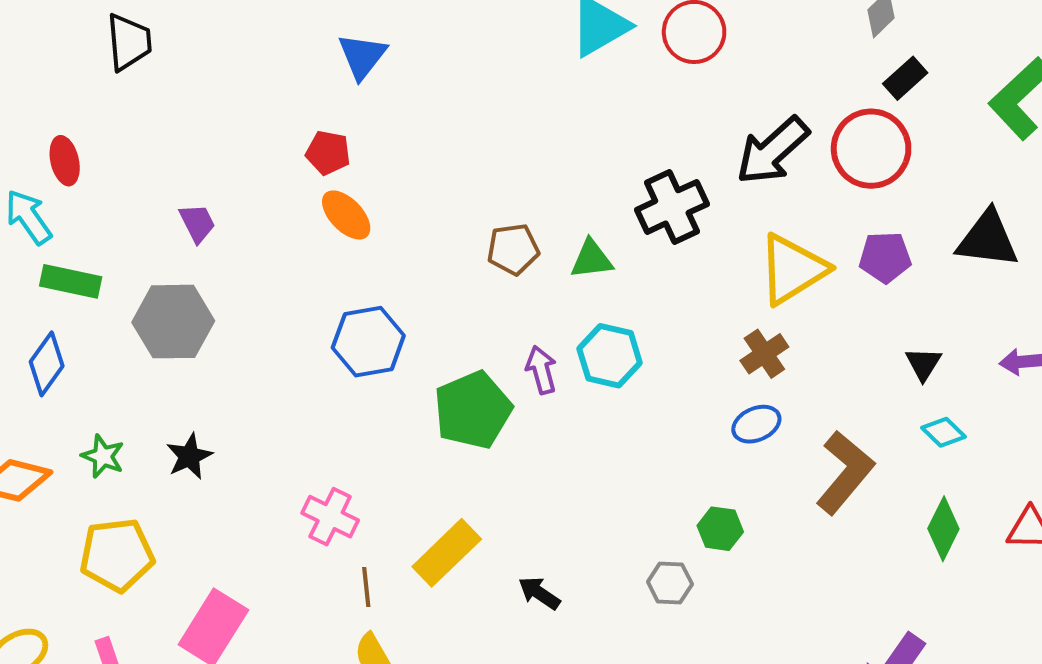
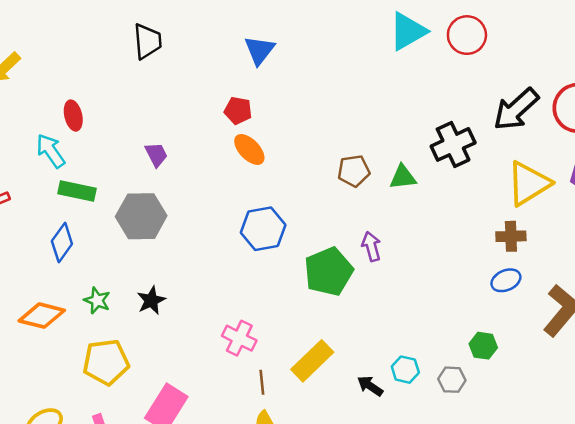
black trapezoid: (129, 42) -> (147, 41), moved
brown cross: (764, 354) -> (511, 236), turned 32
cyan hexagon: (610, 356) -> (405, 370), moved, size x0.7

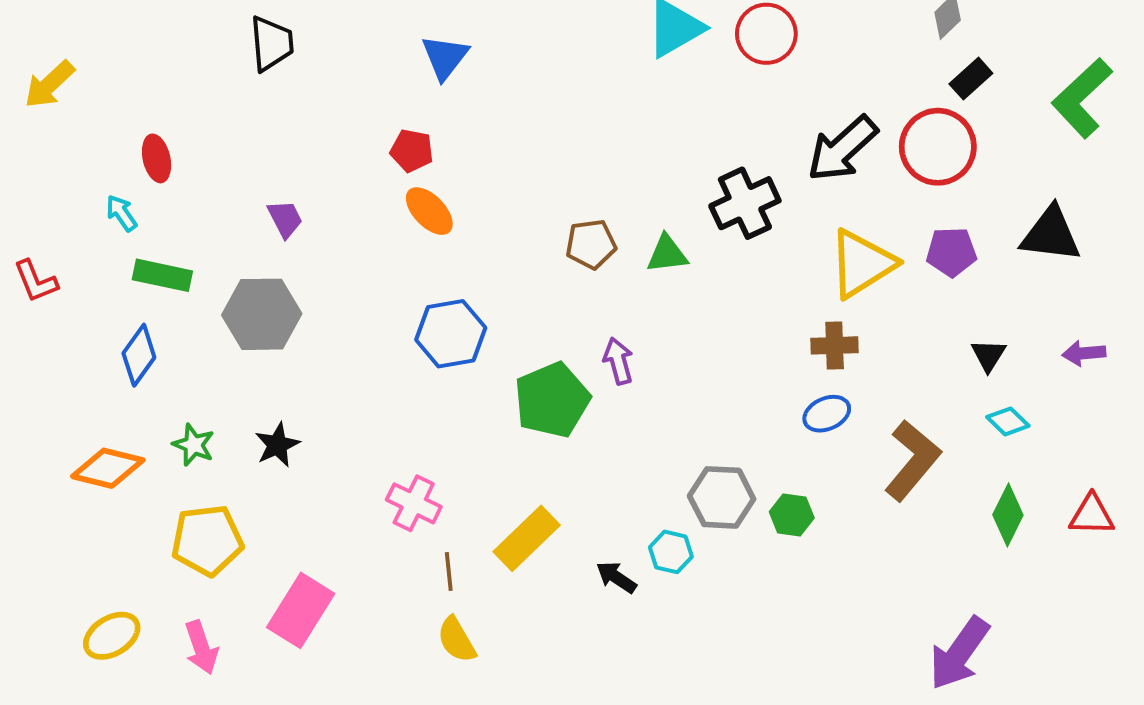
cyan arrow: (51, 151) -> (121, 213), size x0.7
gray hexagon: (452, 380) -> (722, 497), moved, size x1.5

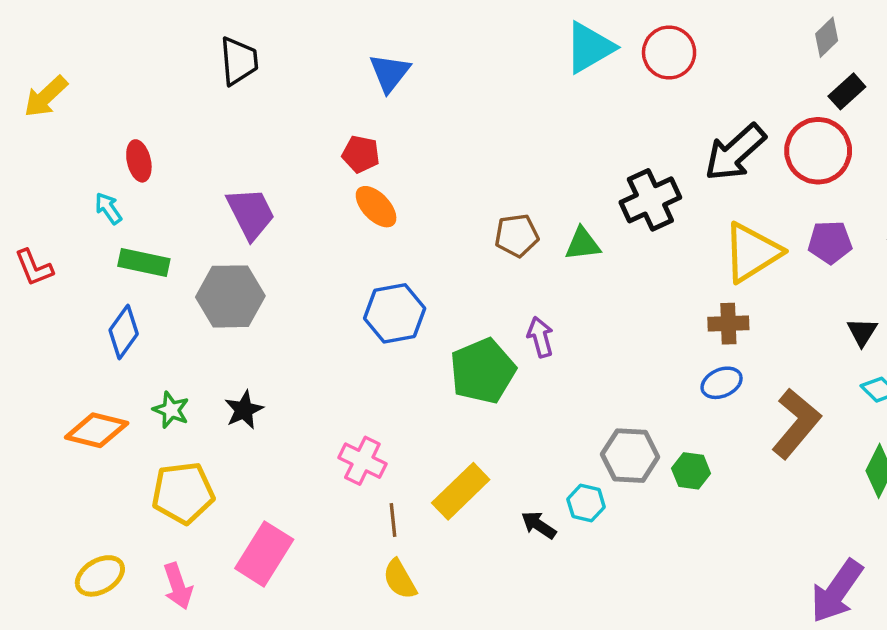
purple trapezoid: (285, 219) -> (251, 213), size x1.6

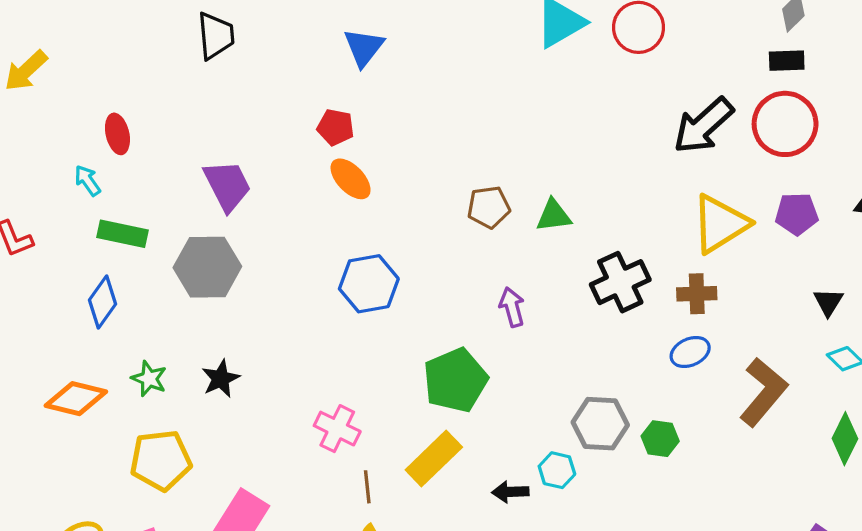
black rectangle: (847, 91) -> (787, 61), moved, turned 40
black cross: (650, 200) -> (620, 282), moved
green pentagon: (483, 371) -> (455, 380), moved
black arrow: (539, 525) -> (510, 492), turned -36

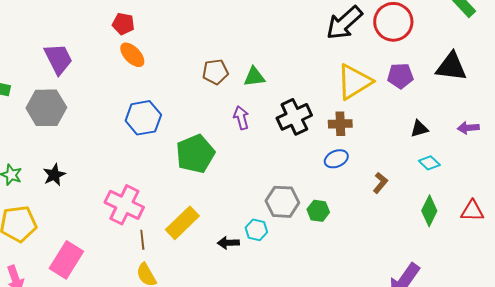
black triangle: (828, 302) -> (419, 129), turned 42
purple arrow: (512, 307) -> (241, 118), moved
green pentagon: (455, 380) -> (195, 154), moved
brown L-shape: (763, 392) -> (380, 183), size x0.5
pink cross: (337, 429) -> (124, 205), size x1.4

